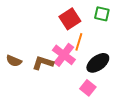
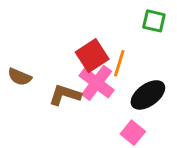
red square: (70, 19) -> (92, 56), moved
brown semicircle: (14, 61) -> (20, 77), moved

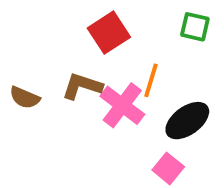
red square: (92, 56) -> (109, 33), moved
brown L-shape: (65, 95) -> (82, 86), moved

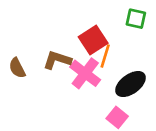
red square: (109, 33) -> (93, 40), moved
brown semicircle: (25, 98) -> (17, 68), turned 40

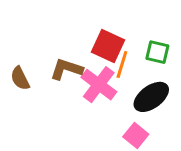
green square: (136, 19) -> (157, 52), moved
red square: (93, 40) -> (108, 46), turned -32

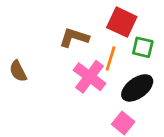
red square: (108, 46) -> (122, 22), moved
brown L-shape: (66, 69) -> (74, 37), moved

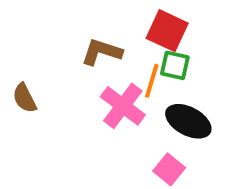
green square: (143, 47) -> (175, 65), moved
black ellipse: (137, 88) -> (188, 121), turned 64

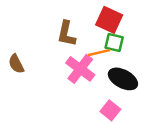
brown L-shape: (102, 52) -> (66, 34), turned -96
orange line: (152, 81) -> (99, 53), turned 60

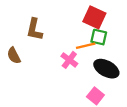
brown L-shape: (66, 34) -> (34, 29), moved
pink cross: (80, 69) -> (69, 60), size x0.7

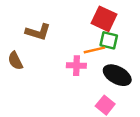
brown L-shape: (34, 29) -> (38, 32), turned -85
pink cross: (69, 60) -> (76, 66), turned -35

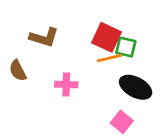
red square: (104, 19) -> (106, 37), moved
pink cross: (76, 66) -> (66, 84), moved

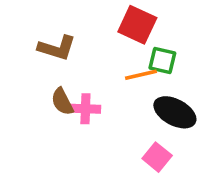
red square: (106, 37) -> (137, 25), moved
brown semicircle: (18, 71) -> (62, 102), moved

